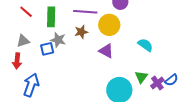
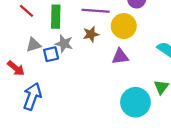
gray triangle: (23, 41) -> (33, 45), moved
purple triangle: (106, 51) -> (120, 57), turned -35
red arrow: (17, 61) -> (16, 68), turned -56

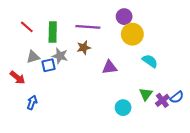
yellow circle: (124, 26) -> (132, 34), moved
blue arrow: (32, 96) -> (32, 102), size x0.6
cyan circle: (135, 102) -> (123, 108), size x0.6

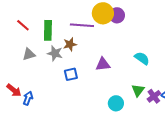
yellow circle: (132, 34) -> (103, 13), moved
brown star: (84, 48) -> (70, 44), moved
blue square: (49, 65) -> (71, 74), moved
red arrow: (17, 78) -> (14, 90), moved

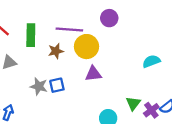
yellow circle: (103, 13) -> (87, 47), moved
gray star: (55, 53) -> (39, 86), moved
cyan semicircle: (142, 58) -> (151, 61), moved, turned -56

